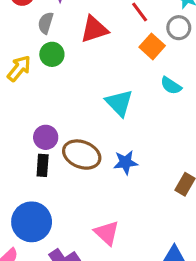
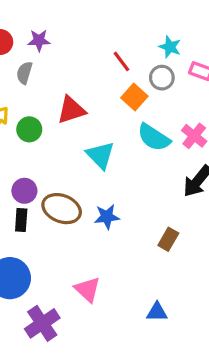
red triangle: (94, 29) -> (71, 110), moved
green circle: (52, 54) -> (29, 129), moved
cyan semicircle: (171, 86) -> (154, 137), size x1.5

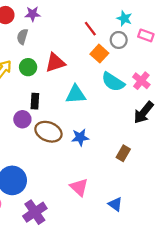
green circle: (29, 129) -> (28, 67), moved
cyan triangle: (100, 155) -> (76, 94), turned -50
black rectangle: (21, 220) -> (35, 101), moved
pink triangle: (87, 289) -> (79, 187), moved
blue triangle: (157, 312) -> (115, 204), turned 35

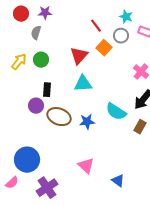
red triangle: (55, 63) -> (79, 56), moved, turned -30
cyan semicircle: (113, 82) -> (116, 112), moved
brown rectangle: (123, 153) -> (140, 127), moved

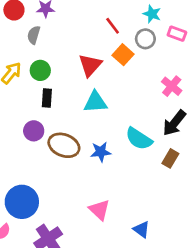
black rectangle: (47, 90) -> (47, 98), moved

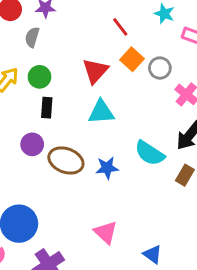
gray circle: (145, 39) -> (160, 68), moved

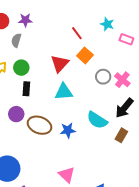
gray circle: (160, 68) -> (103, 77), moved

